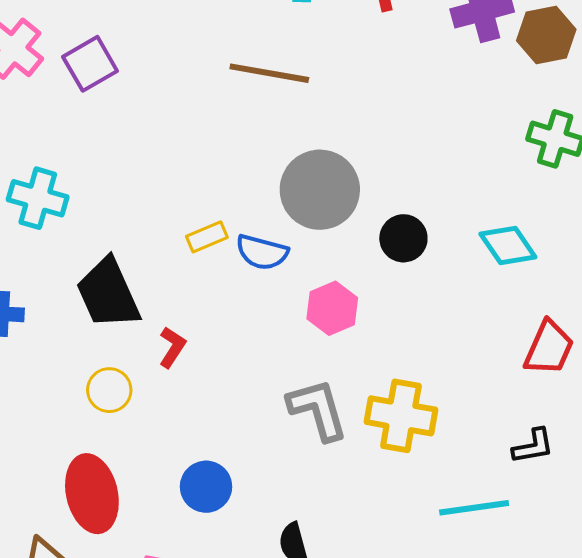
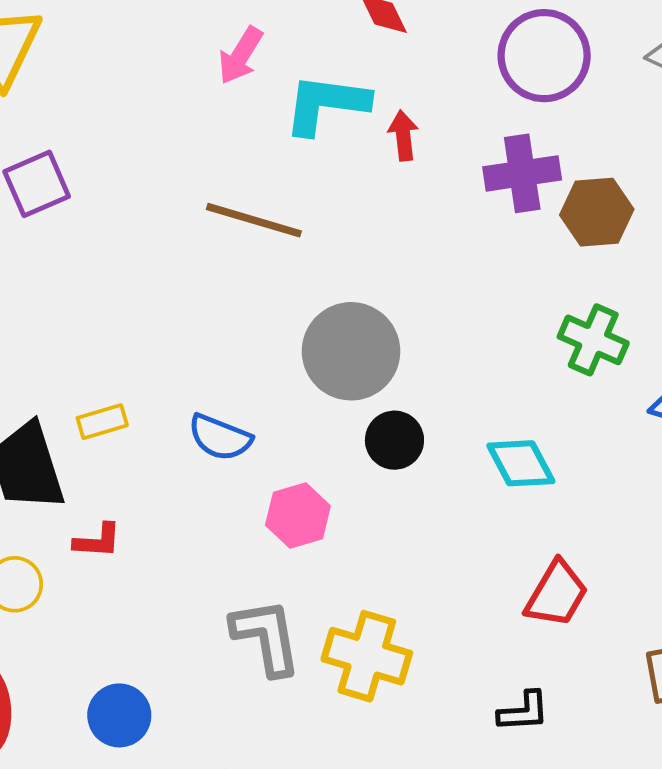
gray circle: (320, 190) -> (351, 351), moved
yellow rectangle: (207, 237) -> (102, 422), moved
red L-shape: (172, 347) -> (97, 541), turned 54

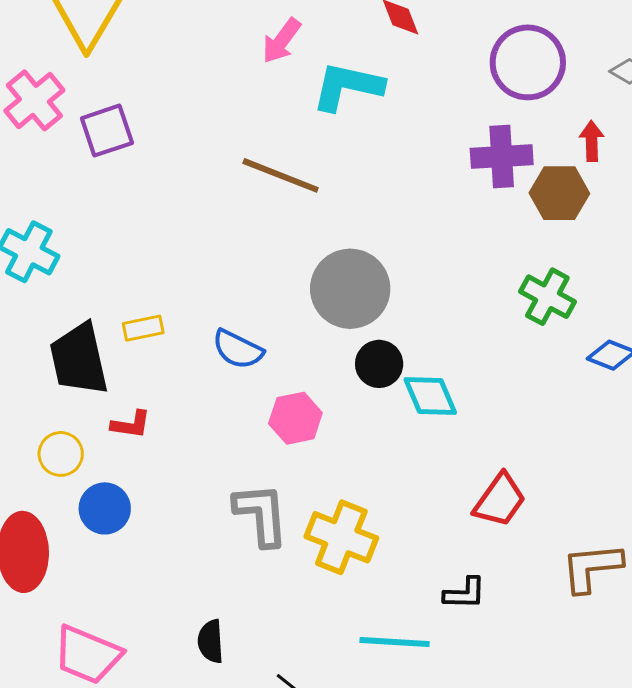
red arrow: (403, 135) -> (592, 141), moved
cyan diamond: (521, 463) -> (430, 396), moved
blue circle: (119, 715) -> (105, 508), moved

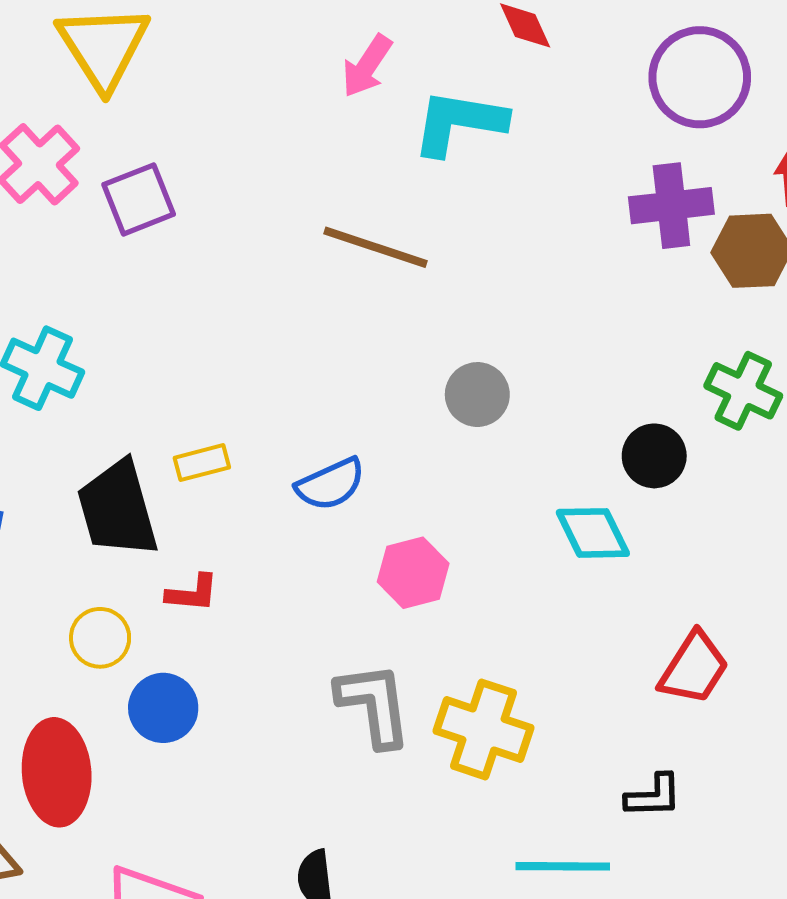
gray circle: (350, 289) -> (477, 395), size x0.6
blue semicircle: (238, 349) -> (330, 484), turned -48
black circle: (379, 364) -> (654, 456), moved

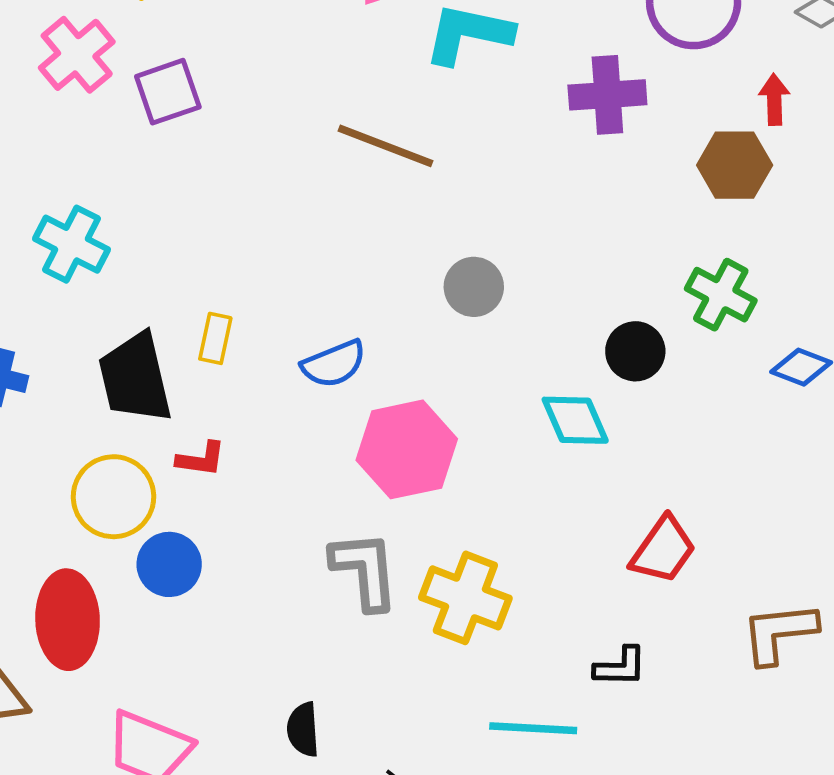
purple cross: (671, 206) -> (607, 95), moved
yellow rectangle: (202, 463) -> (215, 338), turned -66
pink hexagon: (413, 573) -> (407, 449), size x1.5
yellow circle: (100, 638) -> (113, 497), size x1.5

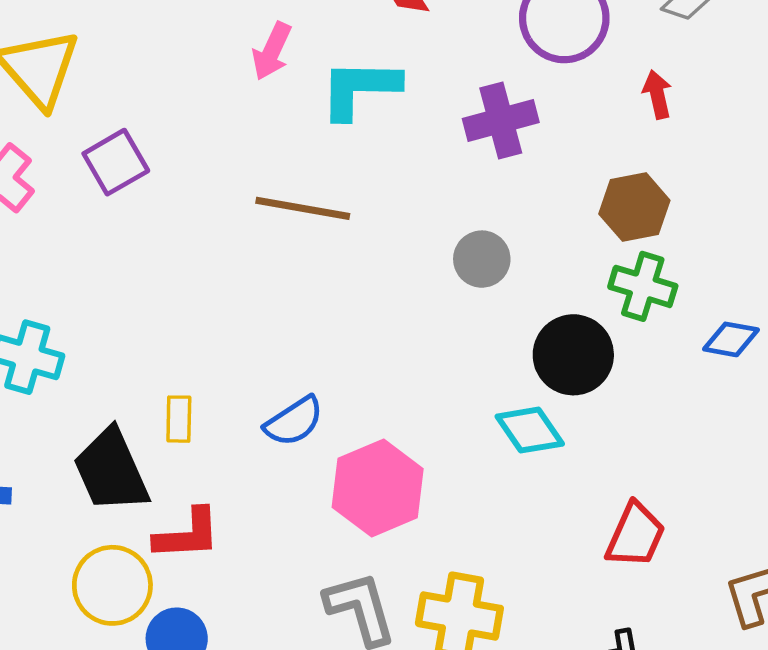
purple square: (168, 92) -> (116, 162), moved
brown hexagon: (735, 165) -> (634, 207), moved
gray circle: (474, 287) -> (482, 259), moved
black circle: (635, 351) -> (573, 355), size x1.4
red L-shape: (201, 459) -> (187, 534), size x1.5

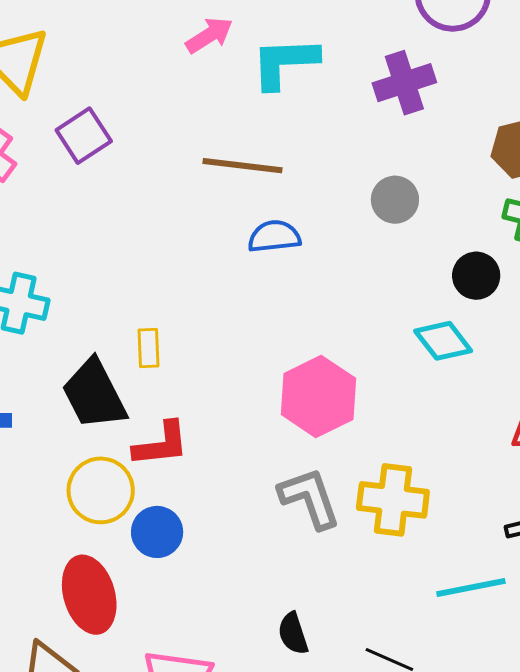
pink arrow: (272, 51) -> (209, 35), turned -144
black circle: (573, 355) -> (476, 276), size x0.7
blue semicircle: (294, 421) -> (274, 236), moved, turned -150

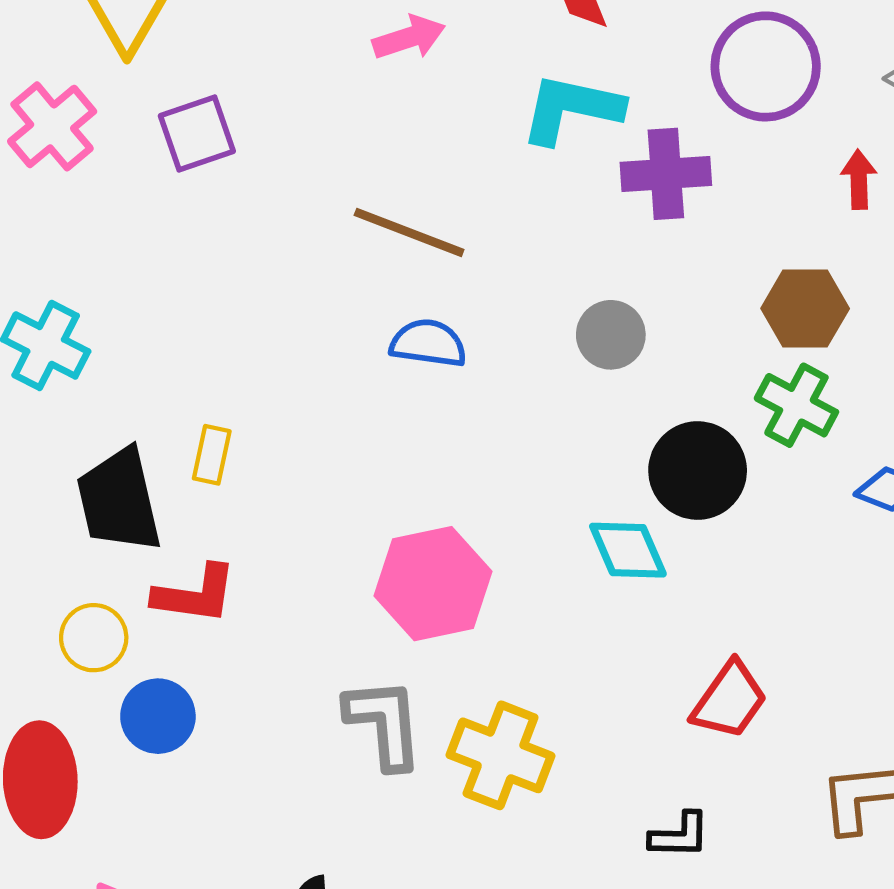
cyan L-shape: (285, 63) -> (571, 109), moved
black circle: (476, 276) -> (698, 471), size x1.4
yellow circle: (101, 490) -> (94, 638), size x0.7

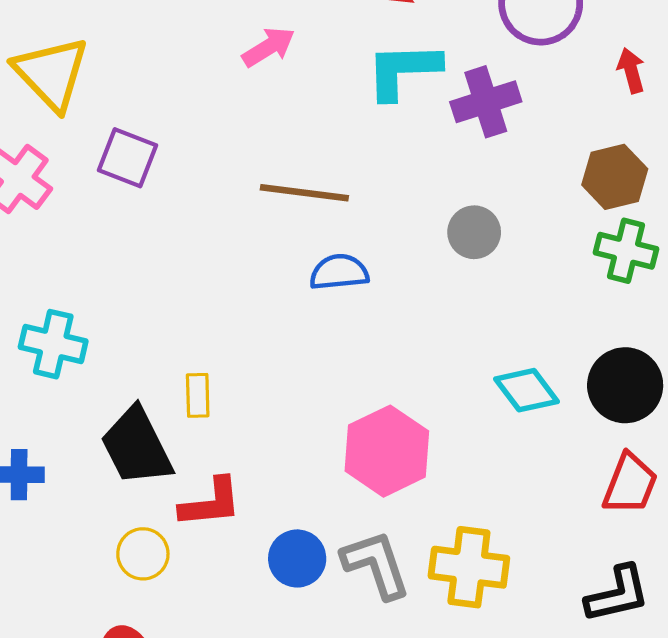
purple square: (197, 134) -> (127, 158), turned -36
black circle: (698, 471) -> (625, 385), moved
blue circle: (158, 716) -> (297, 558), moved
black L-shape: (680, 835) -> (618, 594), size x1.4

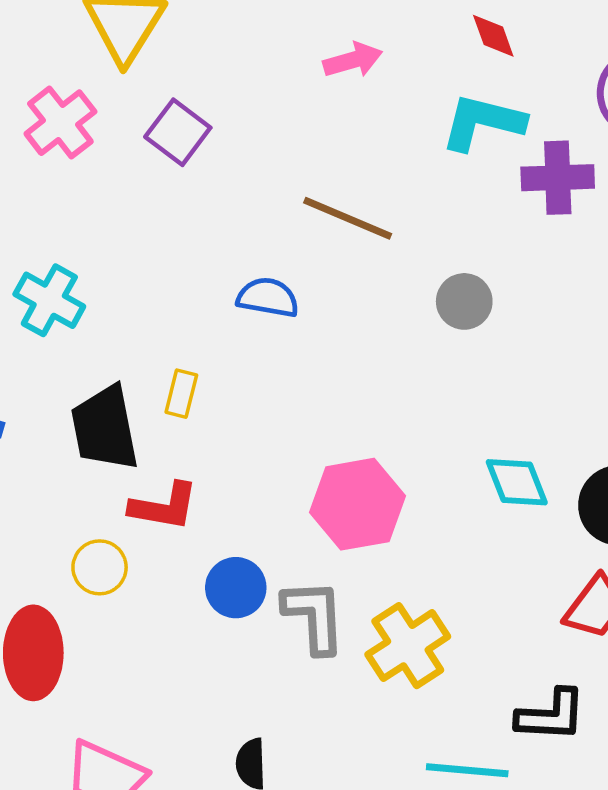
gray circle: (474, 232) -> (464, 301), moved
blue semicircle: (339, 272) -> (268, 297), moved
yellow circle: (143, 554) -> (100, 567), moved
yellow cross: (469, 567) -> (408, 646), turned 34

